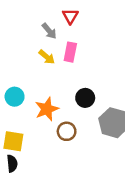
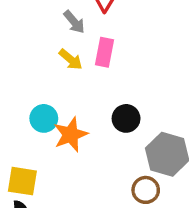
cyan circle: (15, 97) -> (44, 118), moved
brown circle: (67, 131) -> (146, 190), moved

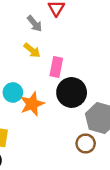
pink rectangle: (105, 52) -> (56, 67), moved
black circle: (126, 118) -> (72, 92), size x1.5

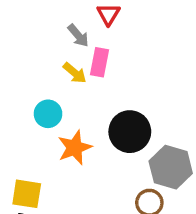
pink rectangle: (56, 67) -> (100, 62), moved
cyan circle: (13, 92) -> (48, 114), moved

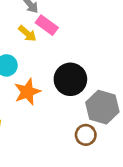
pink rectangle: (100, 62) -> (47, 25), turned -65

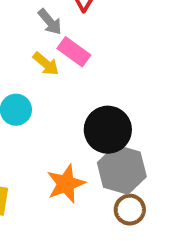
orange star: (27, 92) -> (66, 184), moved
gray hexagon: (102, 107) -> (122, 170), moved

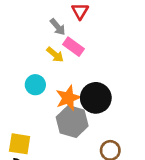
gray hexagon: (122, 170) -> (72, 122), moved
orange star: (66, 184) -> (68, 98), moved

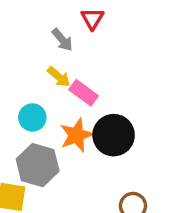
pink rectangle: (73, 47) -> (84, 93), moved
gray hexagon: (72, 122) -> (38, 165), moved

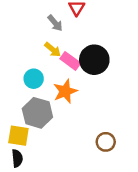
black circle: (114, 135) -> (94, 60), moved

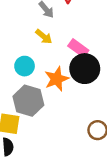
black circle: (94, 60) -> (85, 69), moved
pink rectangle: (70, 61) -> (78, 48), moved

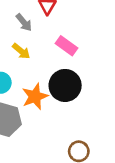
pink rectangle: (78, 48) -> (66, 46), moved

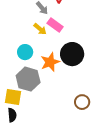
pink rectangle: (66, 46) -> (55, 25), moved

